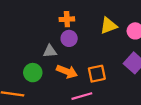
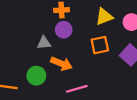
green circle: (33, 73) -> (36, 76), moved
orange square: (97, 74) -> (100, 45), moved

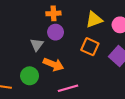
gray triangle: (44, 43) -> (37, 45), turned -48
orange square: (100, 45) -> (90, 47), turned 36

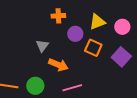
purple circle: (56, 32) -> (75, 34), moved
green circle: (30, 76) -> (35, 86), moved

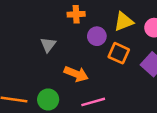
gray triangle: (42, 46) -> (48, 45), moved

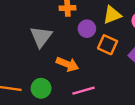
gray triangle: (48, 45) -> (41, 37), size x1.5

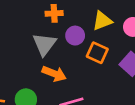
gray triangle: (41, 37) -> (44, 44), moved

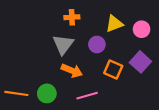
purple circle: (75, 36) -> (97, 44), moved
orange square: (97, 53) -> (113, 70), moved

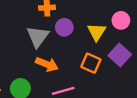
yellow triangle: (114, 24) -> (97, 32), moved, turned -36
purple circle: (97, 44) -> (64, 27), moved

